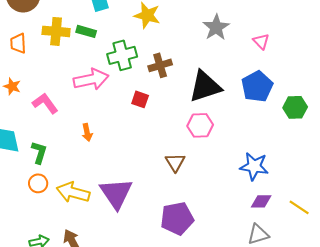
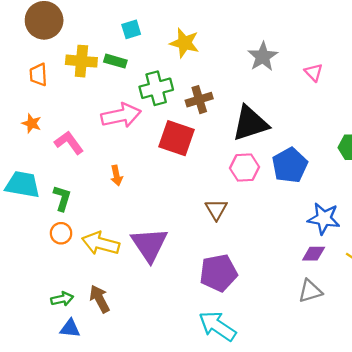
blue pentagon: (257, 86) -> (290, 165), moved
red square: (140, 99) -> (177, 138), size x1.8
blue star: (254, 166) -> (324, 219), moved

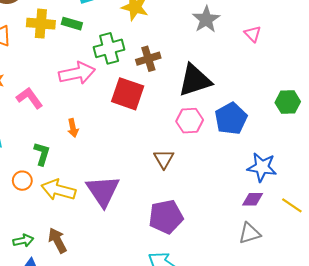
green L-shape: (62, 198) -> (42, 154), moved

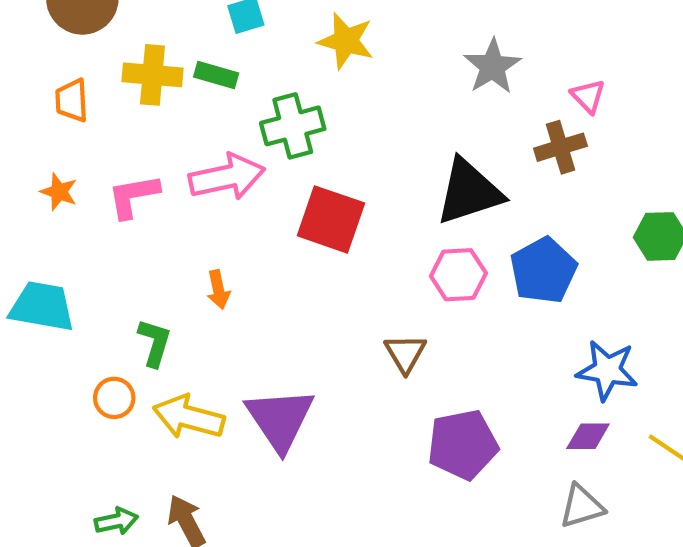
brown cross: (148, 59) -> (560, 147), moved
pink L-shape: (30, 98) -> (133, 196), moved, turned -64
purple pentagon: (166, 217) -> (463, 445), moved

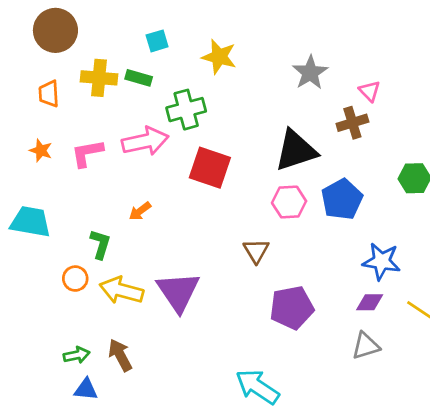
orange arrow: (218, 290) -> (140, 211), turned 65

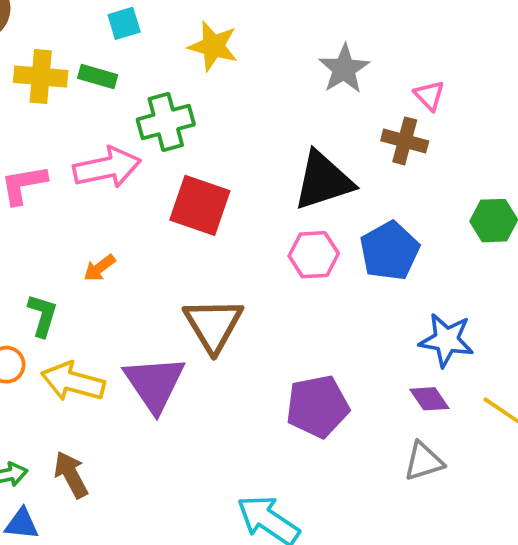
brown cross: (352, 123) -> (405, 141), turned 32
brown triangle: (256, 251) -> (213, 325), moved, size x1.6
purple diamond: (370, 302) -> (429, 399), turned 56

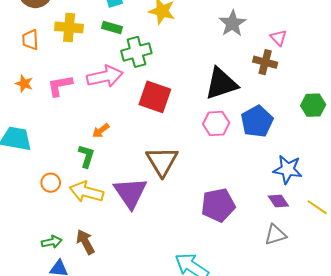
green rectangle: (98, 76) -> (112, 27), moved
green L-shape: (43, 315) -> (86, 156), moved

